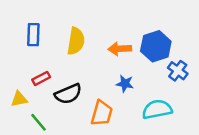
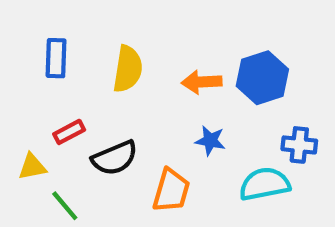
blue cross: (178, 71) -> (299, 145), moved, turned -30

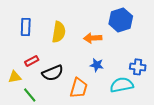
blue hexagon: (262, 78) -> (121, 20), moved

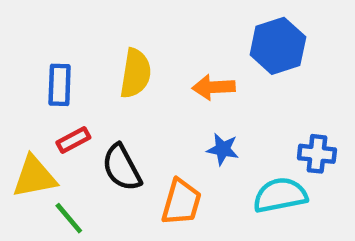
blue rectangle: (26, 27) -> (60, 85), moved
black semicircle: (53, 73) -> (122, 168), turned 85
yellow triangle: (15, 77) -> (34, 177), size x1.5

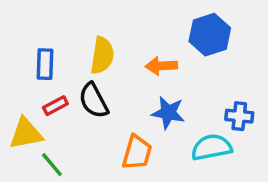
blue star: (223, 149) -> (168, 113), size x1.4
black semicircle: (122, 168) -> (94, 101), moved

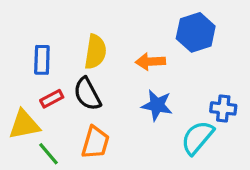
cyan semicircle: (212, 147) -> (197, 138), turned -39
orange trapezoid: (137, 153) -> (95, 142), moved

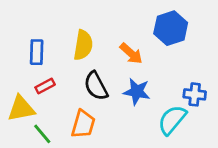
orange arrow: (150, 62) -> (131, 54), turned -135
black semicircle: (87, 94) -> (96, 86), moved

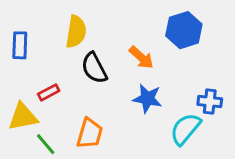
yellow semicircle: (83, 45) -> (76, 32), moved
blue rectangle: (37, 52) -> (20, 45), moved
black semicircle: (96, 86) -> (94, 68), moved

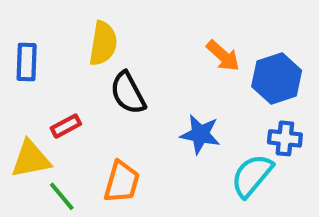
blue hexagon: (184, 30) -> (277, 79), moved
orange arrow: (141, 57) -> (223, 56), moved

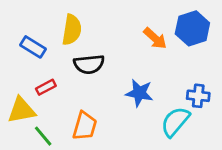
blue rectangle: (27, 62) -> (33, 47), moved, turned -60
blue hexagon: (277, 79) -> (192, 28), moved
black semicircle: (128, 93) -> (89, 64), turned -68

